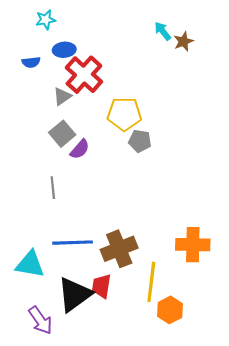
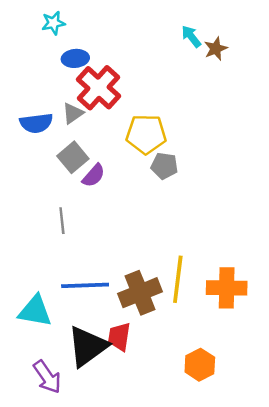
blue semicircle: (31, 62) -> (36, 123), moved, size x1.5
yellow line: (151, 282) -> (178, 279), moved

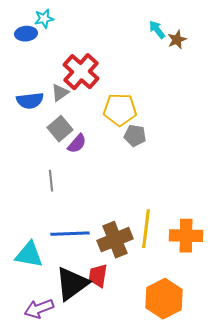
blue ellipse: (75, 58) -> (26, 34), moved
orange hexagon: (200, 365) -> (164, 299), size x1.5
purple arrow: (47, 377) -> (39, 309), turned 104

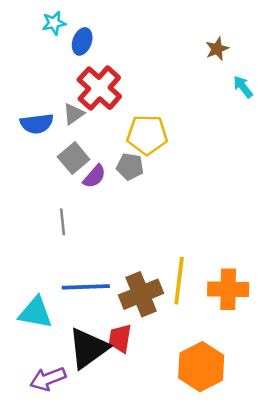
cyan arrow: (157, 30) -> (243, 87), moved
blue ellipse: (26, 34) -> (82, 41), moved, turned -65
gray pentagon: (135, 136) -> (130, 167), moved

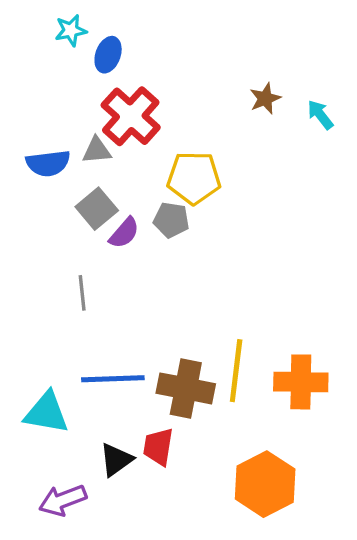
brown star: (217, 49) -> (265, 98), moved
gray triangle: (74, 114) -> (97, 150), turned 30
brown cross: (141, 294) -> (186, 388), turned 33
black triangle: (88, 348) -> (116, 460), size x0.6

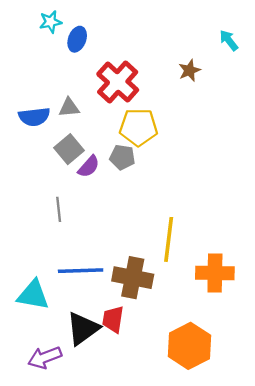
cyan arrow: (320, 115) -> (229, 40), moved
red cross: (131, 116) -> (118, 82), moved
yellow line: (236, 371) -> (169, 239), moved
black triangle: (116, 460) -> (83, 329), size x1.4

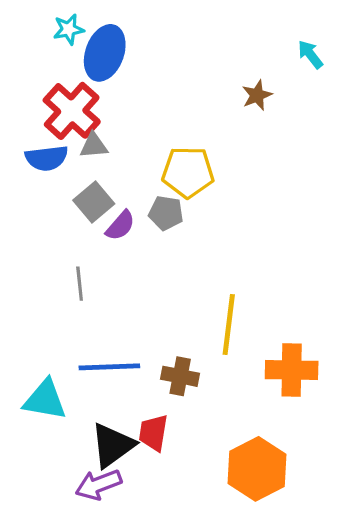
blue ellipse: (77, 39) -> (105, 53), size x1.6
red cross: (118, 82) -> (72, 111), moved
brown cross: (133, 278) -> (180, 376), size x0.7
purple arrow: (45, 358) -> (98, 485), moved

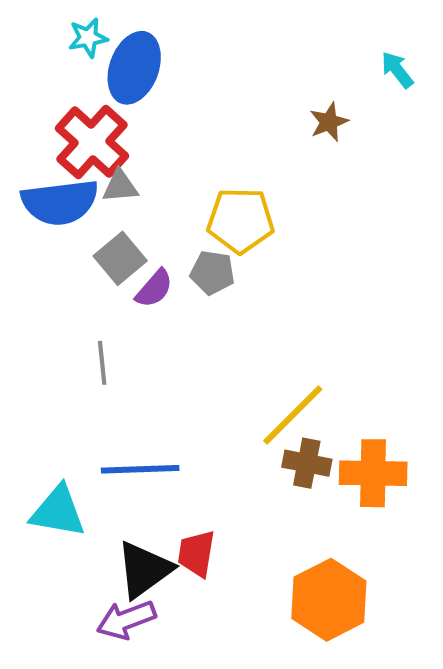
blue semicircle: (47, 158) -> (60, 202), size x1.4
yellow line: (229, 324) -> (293, 415), turned 38
brown cross: (180, 376) -> (307, 463), moved

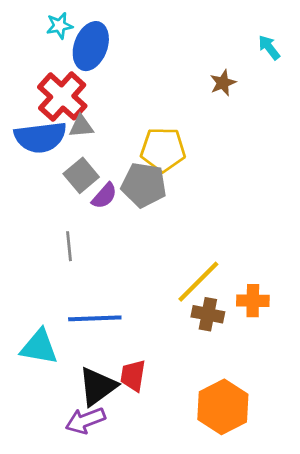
gray pentagon: (212, 272) -> (144, 185), size x1.5
orange cross: (373, 473) -> (253, 301), moved, size x0.7

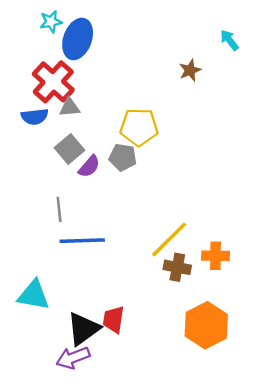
blue semicircle: (40, 137) -> (35, 117), size x0.6
gray pentagon: (144, 185) -> (123, 157), size x0.7
blue line: (95, 318) -> (82, 241), moved
orange hexagon: (223, 407) -> (206, 325), moved

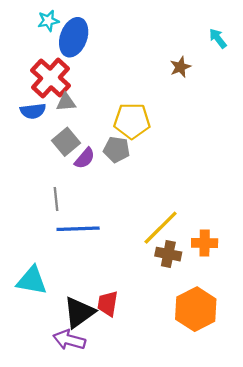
purple arrow: (73, 358) -> (69, 340), turned 36

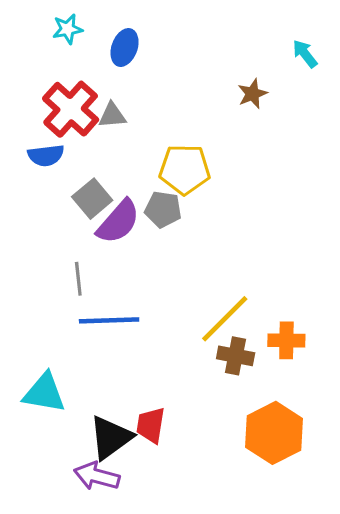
blue ellipse: (74, 37) -> (125, 48), moved, size x0.7
gray triangle: (66, 102) -> (112, 115), moved
purple semicircle: (85, 158) -> (118, 222), size x1.5

